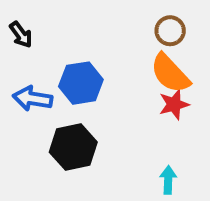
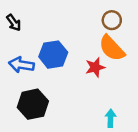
red star: (174, 104) -> (95, 67), moved
black hexagon: (73, 147) -> (33, 104), moved

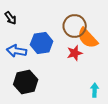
brown circle: (112, 20) -> (75, 26), moved, size x1.5
cyan arrow: (111, 118) -> (95, 90), moved

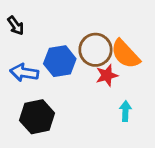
brown circle: (75, 26) -> (95, 50), moved
cyan arrow: (95, 90) -> (125, 111), moved

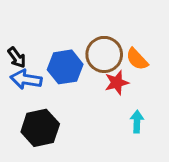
black arrow: (16, 26) -> (17, 58), moved
orange semicircle: (125, 54) -> (137, 59), size x0.7

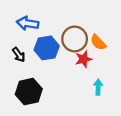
black arrow: (17, 58) -> (19, 55), moved
blue arrow: (26, 79) -> (28, 23), moved

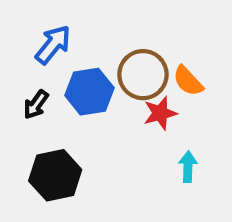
blue arrow: (28, 23) -> (53, 45), turned 120
black arrow: (19, 55) -> (36, 105), turned 72

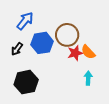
orange semicircle: (188, 81) -> (88, 52), moved

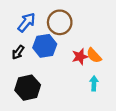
brown circle: (67, 35) -> (60, 22), moved

